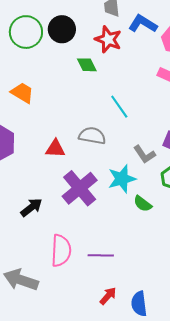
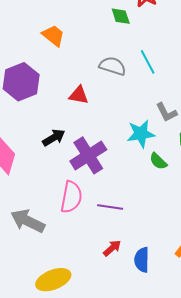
gray semicircle: (92, 136) -> (113, 66), moved
purple cross: (80, 188) -> (88, 155), moved
black arrow: (31, 207) -> (54, 138), moved

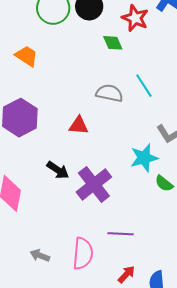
orange trapezoid: (53, 36) -> (27, 56), moved
black arrow: (54, 138) -> (58, 170), turned 70
pink semicircle: (71, 197) -> (83, 253), moved
gray arrow: (28, 221) -> (40, 256), size x0.6

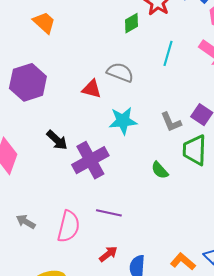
green diamond: (113, 43) -> (131, 23), turned 75
cyan line: (144, 86) -> (168, 53), moved, turned 40
red triangle: (79, 125) -> (92, 89), moved
cyan star: (144, 158) -> (123, 121), moved

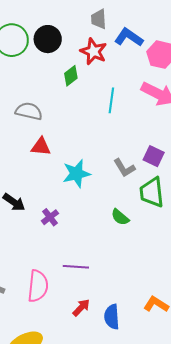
gray semicircle: (120, 72) -> (29, 111), moved
purple cross: (90, 160) -> (50, 217), size x0.5

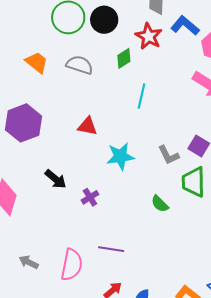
cyan line: (111, 100) -> (142, 96), moved
gray semicircle: (29, 111) -> (80, 65), moved

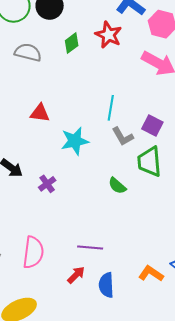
red star: (149, 36) -> (108, 35), moved
cyan line: (142, 96) -> (111, 108), moved
purple line: (111, 249) -> (90, 248), moved

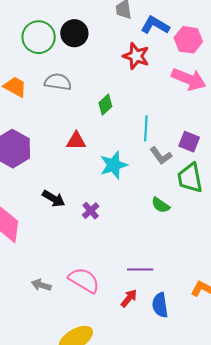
green diamond: (72, 43) -> (105, 105), moved
pink semicircle: (33, 252) -> (84, 280), turned -60

